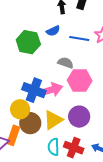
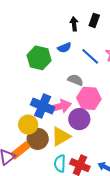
blue line: (79, 39) -> (90, 56), turned 30
purple circle: (79, 117) -> (79, 119), moved
orange rectangle: (13, 135) -> (20, 150), turned 30

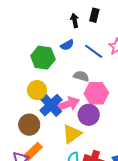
blue cross: (43, 106) -> (51, 105), turned 30
yellow circle: (28, 125) -> (37, 90), moved
brown circle: (38, 139) -> (29, 125), moved

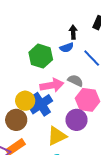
black arrow: (75, 20) -> (73, 32), moved
yellow circle: (37, 90) -> (25, 101), moved
pink arrow: (68, 104) -> (52, 85), moved

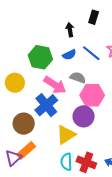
blue semicircle: (67, 48) -> (69, 55), moved
pink arrow: (52, 85) -> (55, 85), turned 50
yellow circle: (25, 101) -> (15, 83), moved

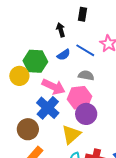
gray semicircle: (78, 78) -> (86, 75), moved
yellow circle: (15, 83) -> (19, 76), moved
pink hexagon: (92, 95) -> (80, 98), moved

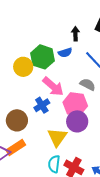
blue semicircle: (64, 55) -> (65, 53), moved
blue cross: (48, 108) -> (42, 105), size x0.7
yellow triangle: (71, 135) -> (57, 137), turned -30

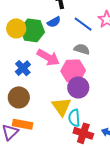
yellow circle: (23, 67) -> (16, 28), moved
blue cross: (42, 105) -> (23, 68), moved
orange rectangle: (16, 147) -> (23, 124), turned 54
cyan semicircle: (54, 164) -> (74, 118), moved

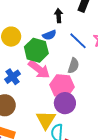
green hexagon: (32, 30) -> (36, 50), moved
gray semicircle: (82, 49) -> (73, 66), turned 84

